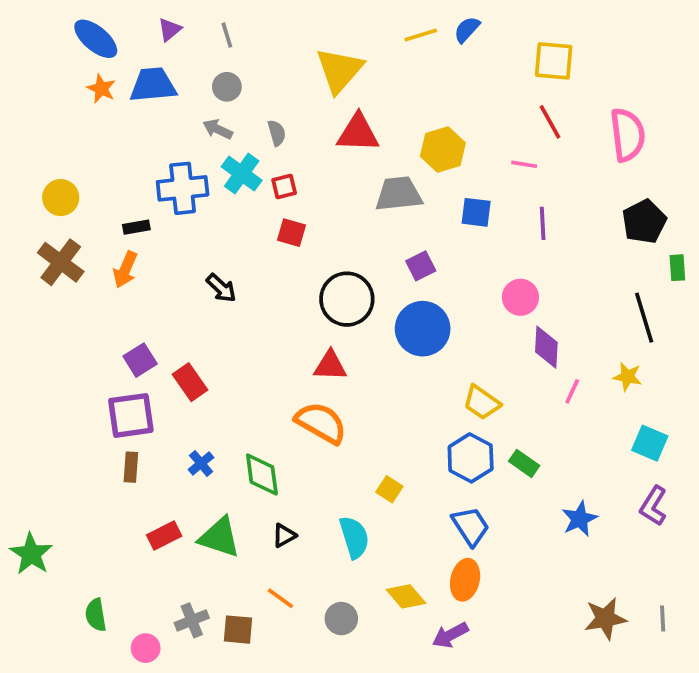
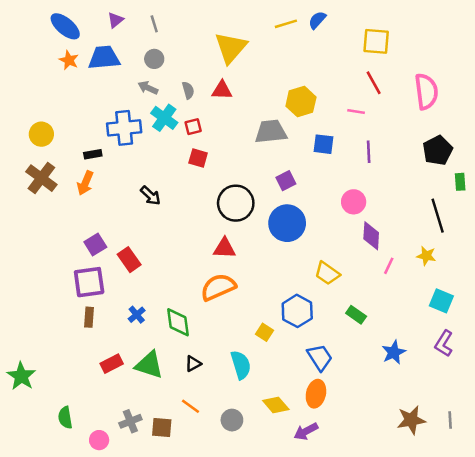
red triangle: (358, 133) -> (222, 90), moved, size x0.7
orange semicircle: (321, 423) -> (218, 287), turned -54
blue hexagon: (471, 458) -> (297, 311), moved

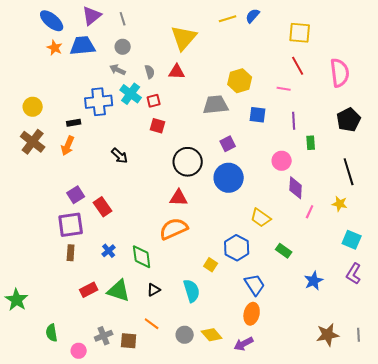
purple triangle: (115, 20) -> (92, 16), size x1.5
green rectangle: (460, 182) -> (311, 143), moved
yellow diamond: (276, 405) -> (212, 335), moved

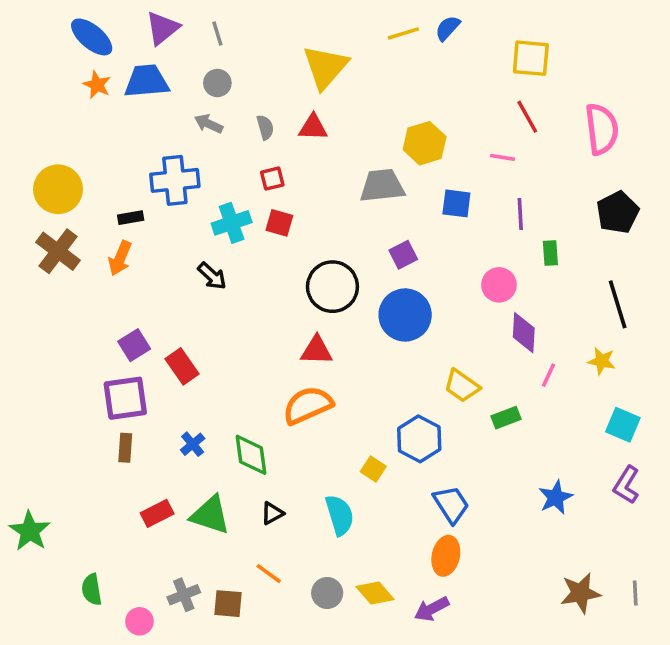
cyan cross: (131, 94) -> (232, 223), moved, turned 35
yellow circle: (33, 107) -> (58, 189), size x1.4
green rectangle: (284, 251) -> (506, 418), moved, turned -56

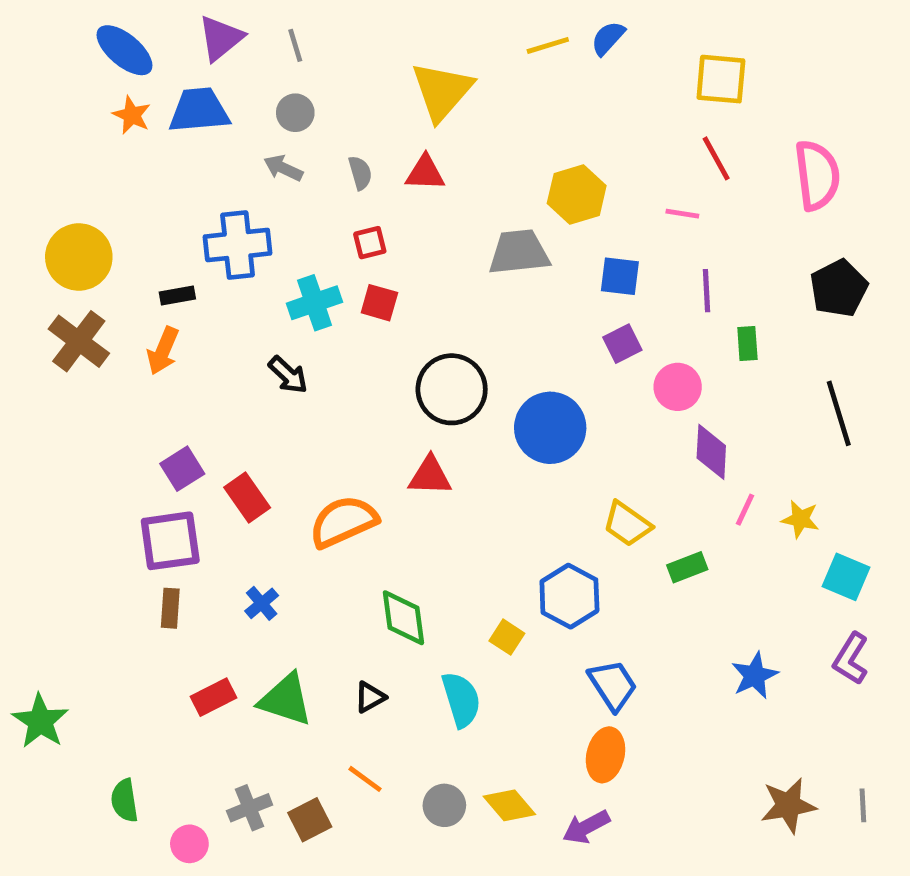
purple square: (403, 255) -> (622, 344), moved
yellow star: (602, 361) -> (800, 519), moved
orange semicircle: (308, 405) -> (343, 522), moved
green diamond: (251, 455) -> (403, 618), moved
brown square: (228, 604) -> (310, 820), turned -32

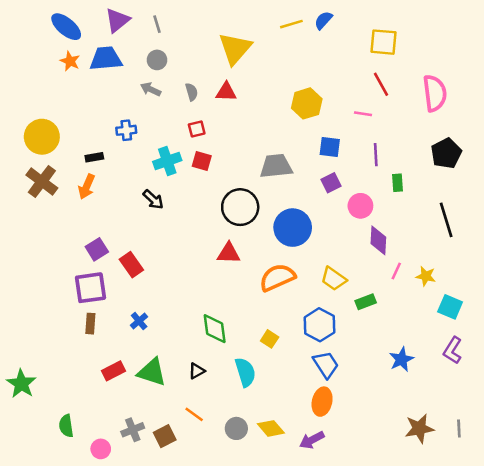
blue cross: (238, 245) -> (126, 130), size x0.6
gray trapezoid: (519, 252) -> (276, 166), moved
orange semicircle: (343, 522) -> (277, 277), moved
blue hexagon: (569, 596) -> (320, 325), moved

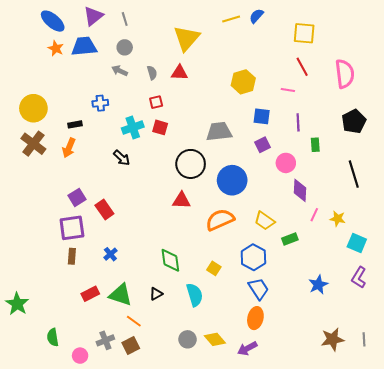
orange line: (194, 414) -> (134, 321), moved

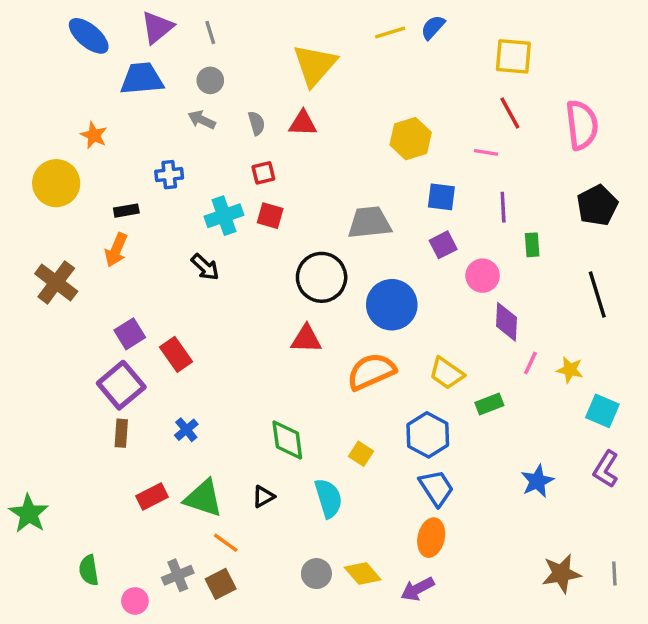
orange star: (56, 48) -> (94, 135), moved
brown cross: (33, 144) -> (56, 282), moved
purple square: (72, 228) -> (121, 385), turned -32

